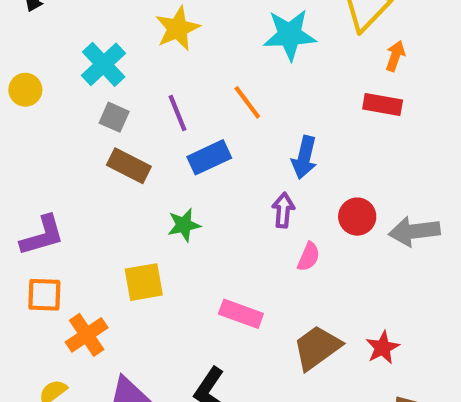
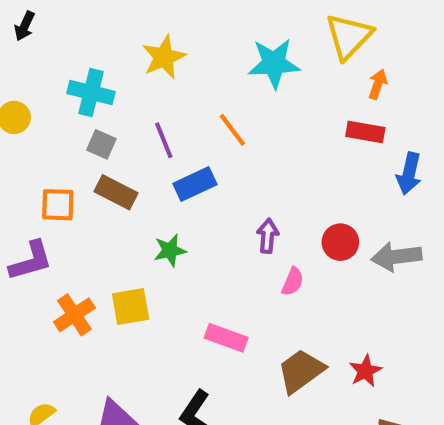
cyan cross: (104, 64) -> (91, 93), turned -33
blue arrow: (304, 157) -> (409, 174), moved
orange square: (44, 295) -> (58, 205), moved
orange cross: (87, 335) -> (74, 315), moved

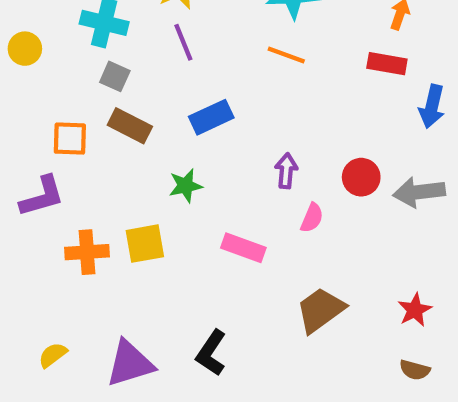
orange line: (232, 130) -> (286, 55), moved, turned -33
purple line: (164, 140) -> (183, 42), moved
orange cross: (74, 315) -> (87, 252), turned 30
pink rectangle: (226, 338) -> (243, 248), moved
red star: (365, 371) -> (415, 310), moved

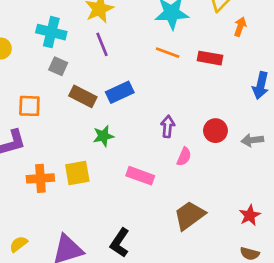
red rectangle: (387, 64) -> (210, 58), moved
brown rectangle: (130, 126) -> (83, 96), moved
gray arrow: (419, 192) -> (252, 140), size x0.7

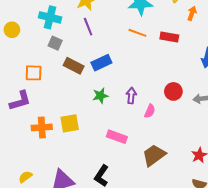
purple arrow: (168, 126) -> (131, 96), moved
green star: (103, 136) -> (100, 96), moved
pink rectangle: (140, 176) -> (117, 137), moved

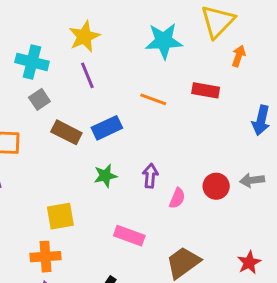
orange line: (137, 33) -> (153, 99), moved
gray square: (55, 43) -> (39, 99), turned 32
red circle: (173, 91) -> (216, 186), moved
orange cross: (42, 127) -> (45, 257), moved

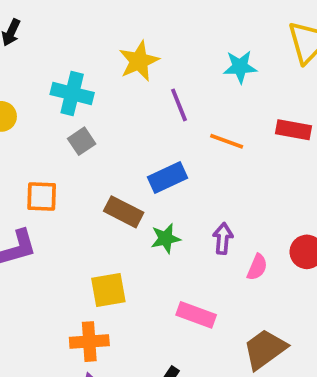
cyan star: (164, 41) -> (240, 67), size x0.7
purple line: (87, 75) -> (179, 105), moved
brown rectangle: (66, 132) -> (124, 212), moved

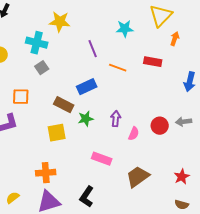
yellow star: (139, 61) -> (60, 22), moved, turned 30
yellow square: (108, 290) -> (57, 133), moved

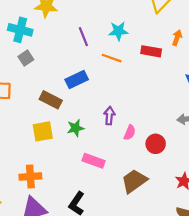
cyan star: (125, 29) -> (118, 31), moved
orange arrow: (175, 39) -> (177, 38), moved
green star: (86, 119) -> (76, 128), moved
red circle: (160, 126) -> (156, 144), moved

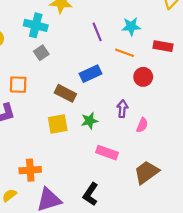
red circle: (156, 144) -> (143, 77), moved
orange cross: (30, 177) -> (30, 170), moved

